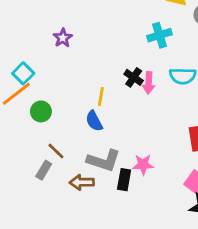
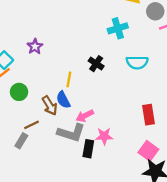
purple star: (63, 38) -> (35, 46), moved
pink arrow: (149, 83) -> (85, 116), moved, turned 60
brown line: (56, 151) -> (31, 125), turned -70
brown arrow: (82, 182) -> (50, 106), moved, turned -120

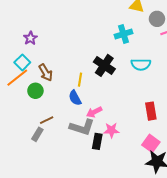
purple star: (35, 46) -> (30, 38), moved
black cross: (96, 64) -> (104, 65), size x1.5
brown arrow: (50, 106) -> (46, 73), moved

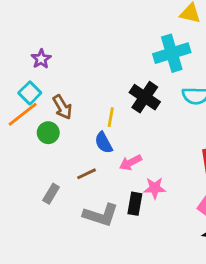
cyan cross: (124, 34) -> (172, 53), size x1.4
brown line: (47, 120) -> (87, 174), moved
gray L-shape: (82, 127) -> (101, 215), moved

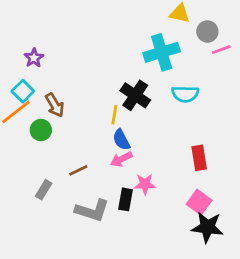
yellow line: (111, 117) -> (114, 115), moved
blue semicircle: (104, 143) -> (121, 140), moved

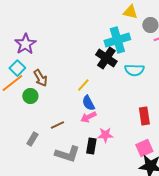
purple star: (34, 58) -> (25, 44), size x1.5
black cross: (135, 95) -> (106, 58), moved
yellow line: (114, 115) -> (83, 85), turned 32
pink square: (199, 202) -> (144, 148), turned 30

